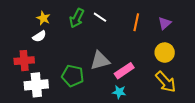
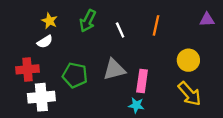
white line: (100, 17) -> (120, 30), moved, turned 32
purple triangle: (165, 23) -> (207, 20), moved, turned 40
pink rectangle: (124, 71) -> (142, 81), turned -48
green pentagon: (73, 76) -> (75, 75), moved

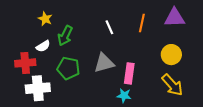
purple triangle: (207, 20) -> (174, 18), moved, size x1.5
green arrow: (88, 21) -> (65, 36), moved
white semicircle: (45, 42) -> (43, 46), moved

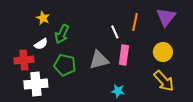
purple triangle: (174, 18) -> (166, 17), turned -50
white line: (109, 27) -> (115, 32), moved
pink rectangle: (129, 73) -> (124, 55), moved

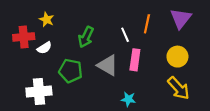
green arrow: (62, 34) -> (86, 37), moved
red cross: (24, 60) -> (24, 37), moved
gray triangle: (99, 60) -> (108, 65), turned 45

